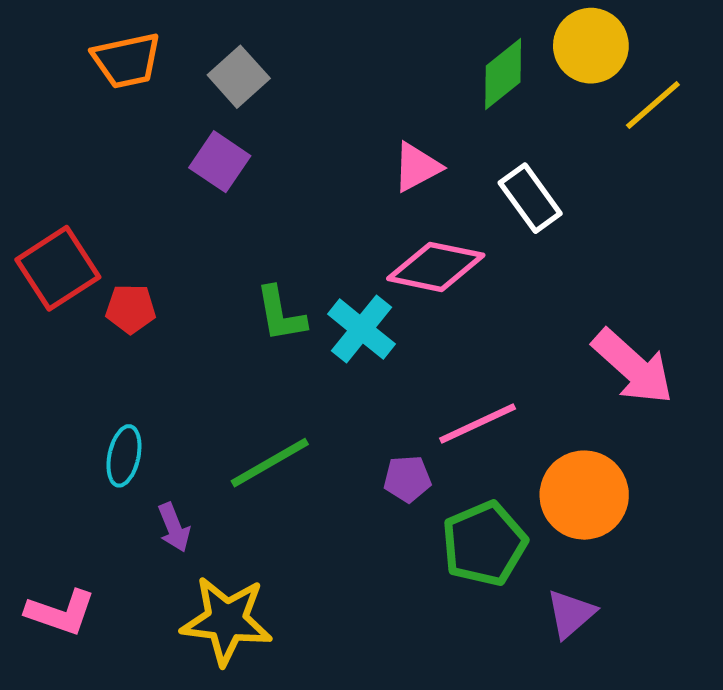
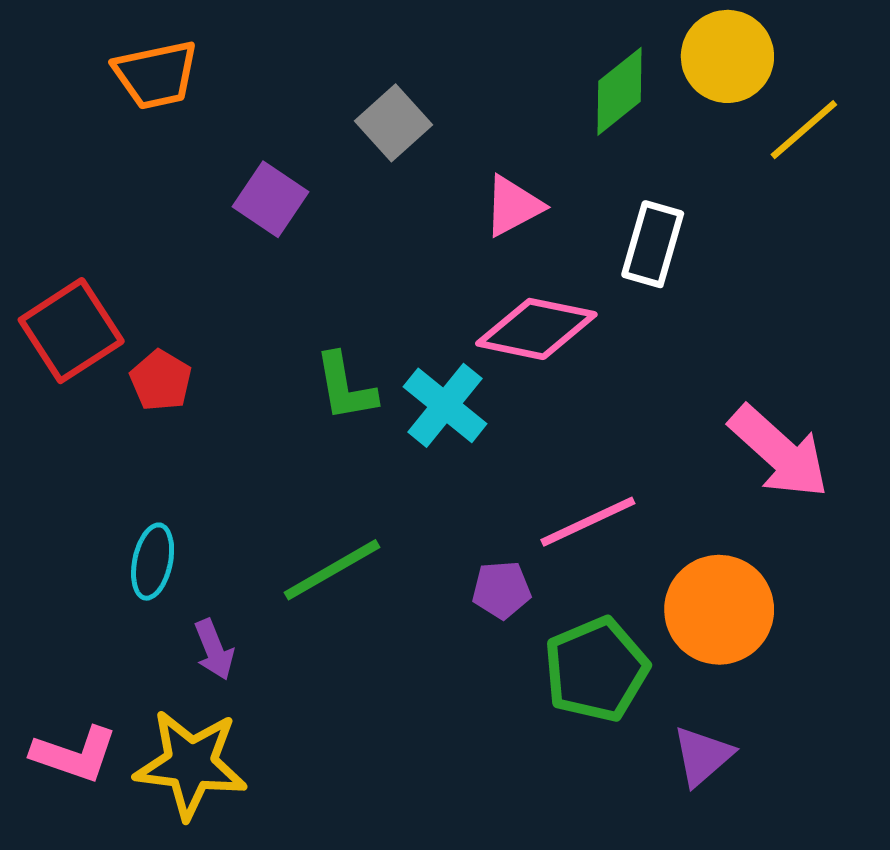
gray square: (239, 77) -> (393, 123), moved
white rectangle: (530, 198) -> (653, 244), turned 52
red pentagon: (131, 309) -> (161, 380), turned 30
yellow star: (227, 621) -> (191, 764), moved

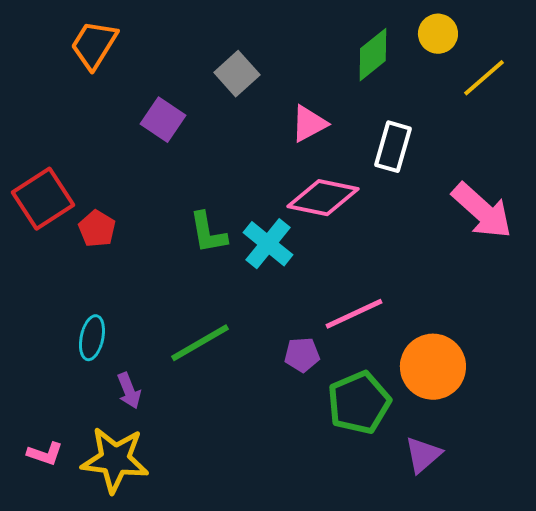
yellow circle: (727, 56) -> (438, 34), size x0.7
orange trapezoid: (156, 75) -> (94, 45), turned 134
pink arrow: (779, 452) -> (482, 211), moved
pink L-shape: (74, 754) -> (45, 454), size x0.7

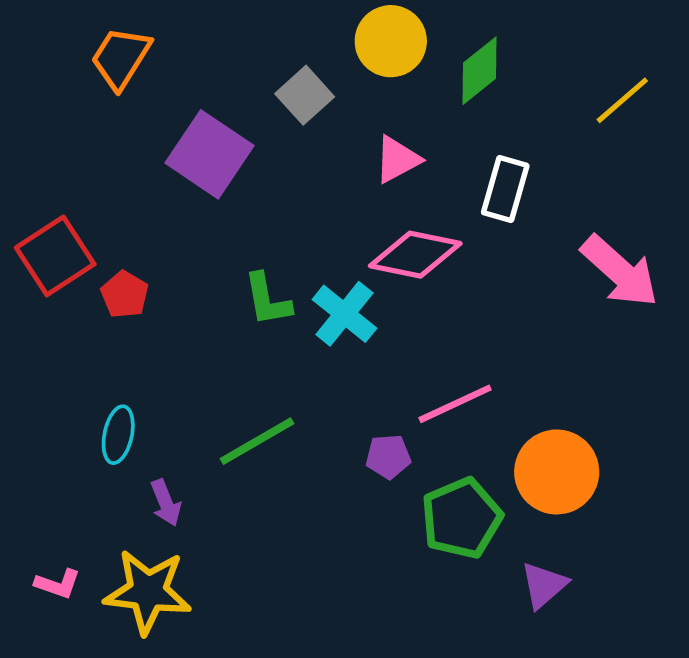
yellow circle: (438, 34) -> (391, 41), moved, size x1.4
purple square: (163, 120) -> (209, 154), size x1.5

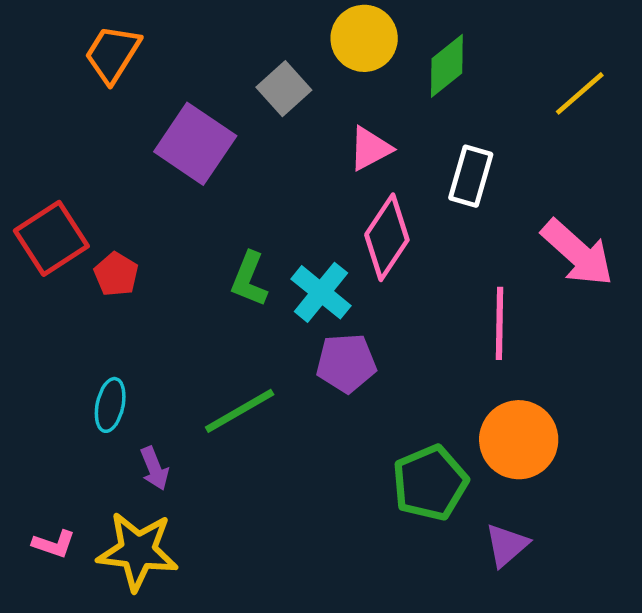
pink diamond: (415, 255) -> (387, 237), turned -68
green L-shape: (267, 300) -> (249, 279), turned 32
pink line: (455, 404) -> (500, 323), moved, turned -64
purple pentagon: (388, 457) -> (346, 363), moved, size x1.4

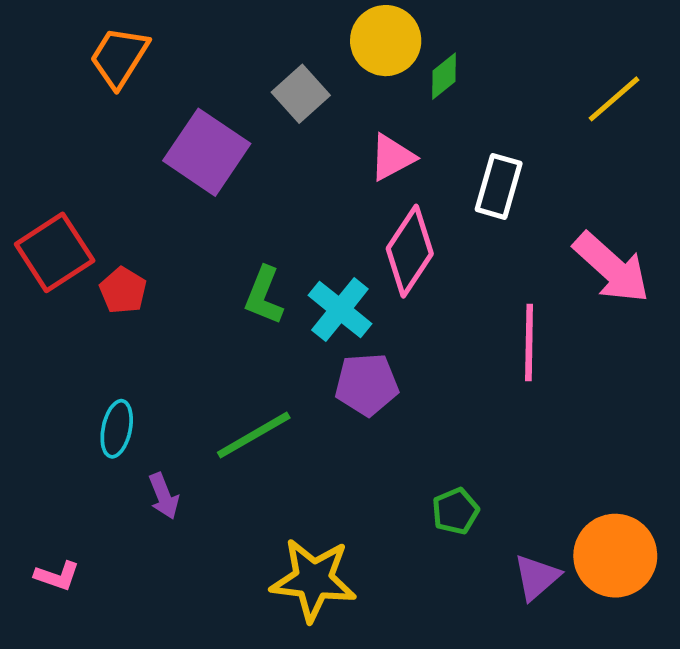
green diamond: (447, 66) -> (444, 76), moved, size x0.7
orange circle: (519, 440) -> (615, 556), moved
green pentagon: (430, 483) -> (455, 511), size x0.6
yellow star: (138, 551) -> (313, 580), moved

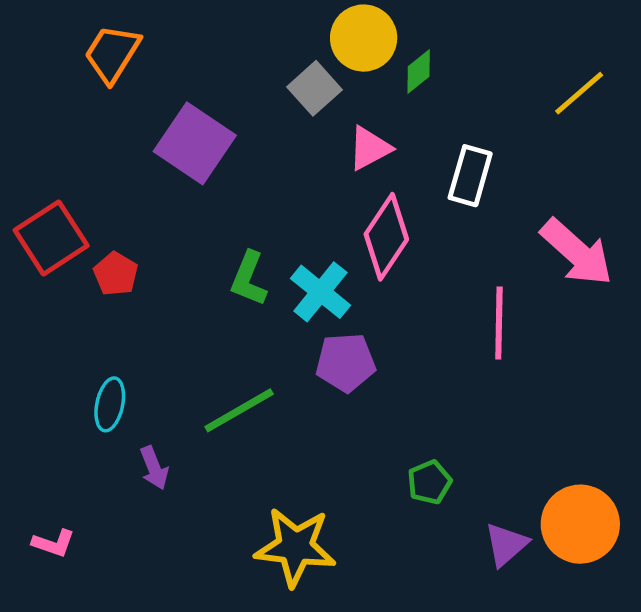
gray square: (301, 94) -> (315, 88), moved

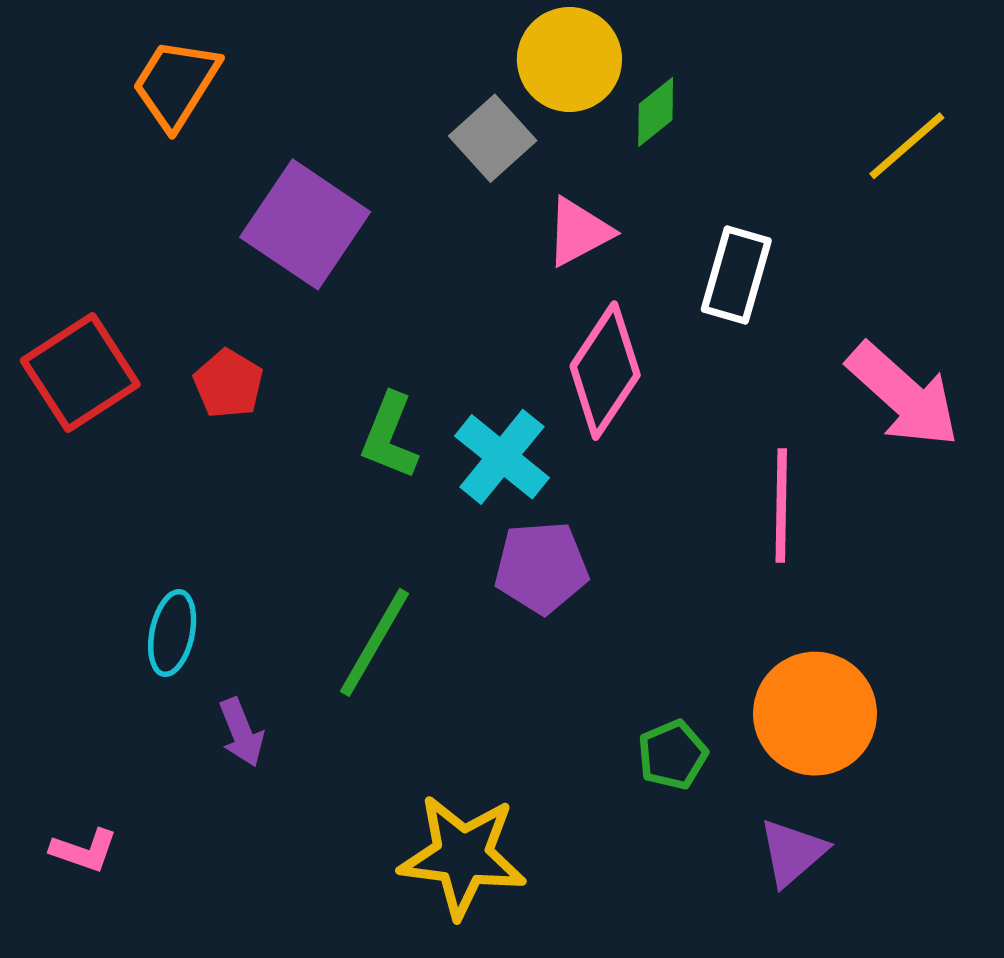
red pentagon: (116, 274) -> (228, 384), moved
green line: (239, 410) -> (375, 642), turned -30
orange circle: (580, 524) -> (815, 714), moved

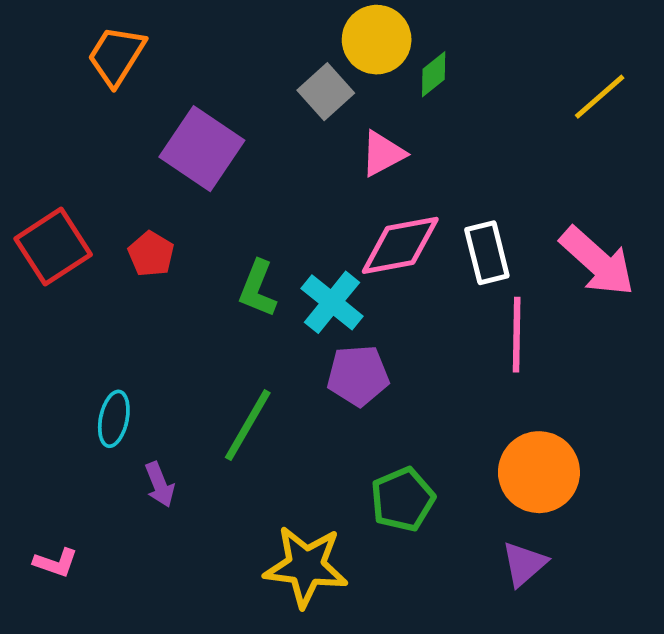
white rectangle: (736, 275) -> (487, 253), moved, turned -30
pink diamond: (605, 371) -> (400, 245), turned 46
green pentagon: (673, 755) -> (403, 499), moved, size x1.4

